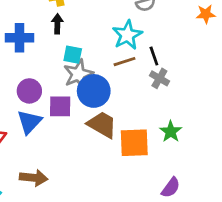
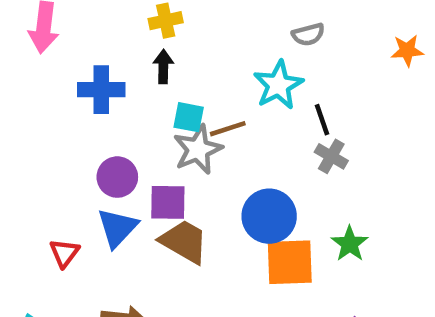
brown line: (125, 62) -> (228, 129), moved
blue circle: (94, 91) -> (269, 216), moved
brown trapezoid: (102, 125) -> (184, 241), moved

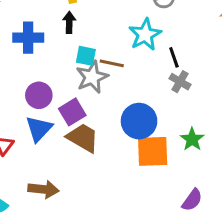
brown line: (228, 129) -> (112, 63), turned 30
purple square: (168, 202) -> (72, 112), turned -32

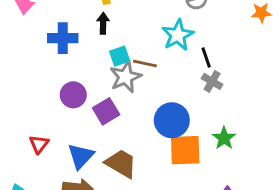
cyan square: (86, 56) -> (120, 56), turned -30
blue triangle: (39, 129) -> (81, 156), moved
brown trapezoid: (83, 138) -> (121, 164), moved

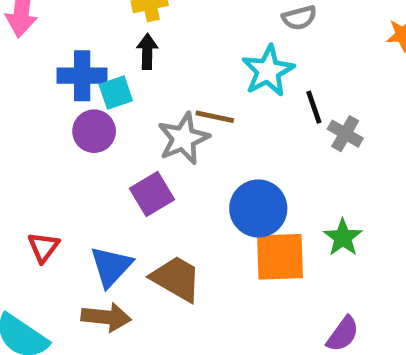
cyan square: (120, 56) -> (116, 93), moved
gray cross: (212, 81) -> (345, 134), moved
purple circle: (73, 95) -> (94, 131), moved

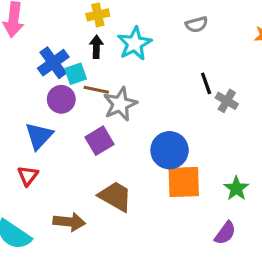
cyan star: (268, 71) -> (134, 44), moved
blue cross: (82, 76) -> (53, 63), turned -36
brown line: (215, 117) -> (96, 90), moved
green star: (343, 237) -> (236, 188), moved
blue triangle: (111, 266) -> (39, 136), moved

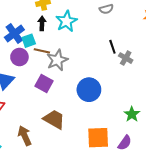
purple square: (99, 141) -> (44, 84), turned -30
orange square: (184, 182) -> (98, 138), moved
brown arrow: (69, 222) -> (25, 136), turned -120

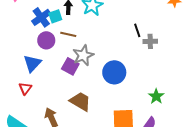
cyan square: (29, 41) -> (55, 16), moved
gray cross: (126, 58) -> (150, 41), turned -32
gray star: (57, 60) -> (83, 55), moved

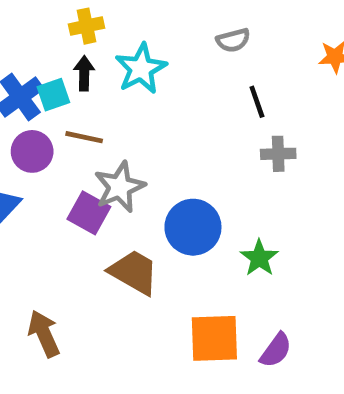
black line: (137, 30) -> (257, 102), moved
green star: (156, 96) -> (259, 258), moved
brown trapezoid: (80, 101) -> (134, 272), moved

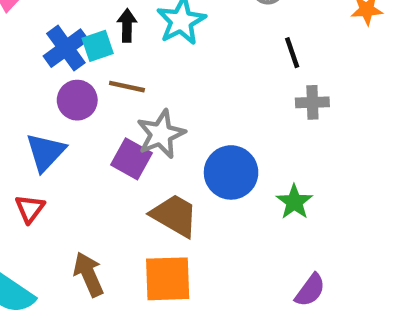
orange square: (214, 338) -> (168, 279), moved

